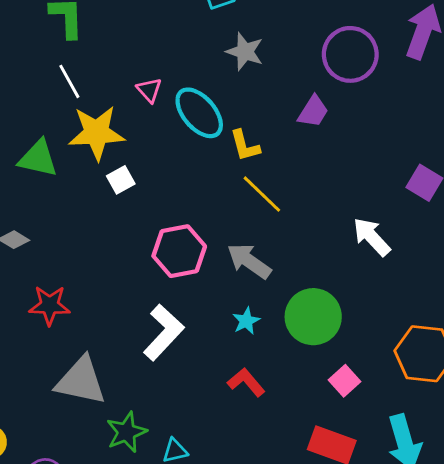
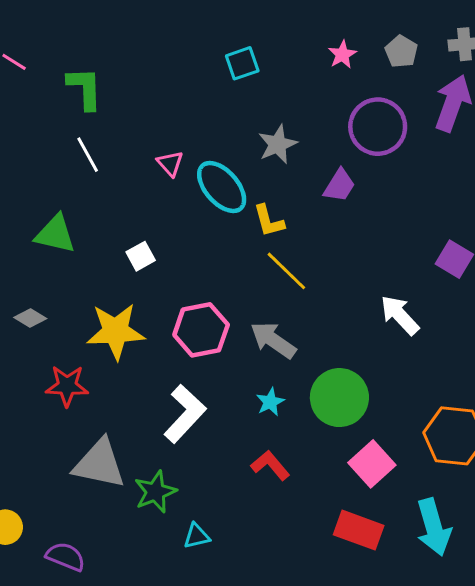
gray star: (245, 52) -> (278, 144), moved, turned 30
yellow star: (97, 133) -> (116, 331), moved
pink square: (345, 381) -> (372, 464), size x1.4
green star: (126, 432) -> (155, 492), moved

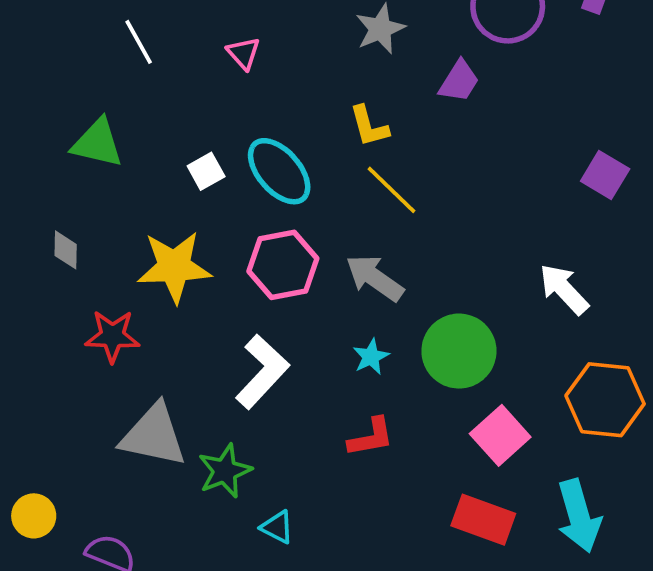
cyan ellipse: (222, 187) -> (279, 171), moved
white arrow: (400, 315) -> (564, 289), moved
gray diamond: (30, 318) -> (66, 250), turned 60
red L-shape: (270, 465) -> (371, 437), turned 120
cyan triangle: (197, 536) -> (277, 527), turned 40

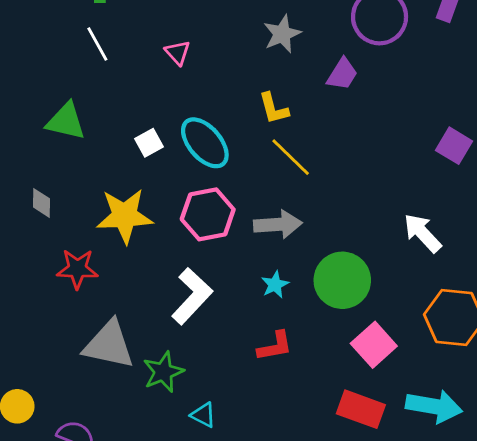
gray arrow: (375, 278) -> (278, 224), turned 141
cyan arrow: (579, 516) -> (434, 406), turned -64

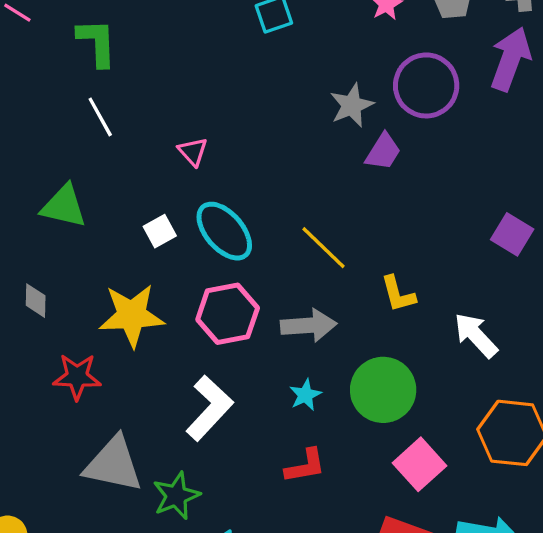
gray star: (282, 34) -> (352, 105), moved
pink triangle: (178, 53) -> (193, 152), moved
yellow L-shape: (274, 108) -> (398, 294), moved

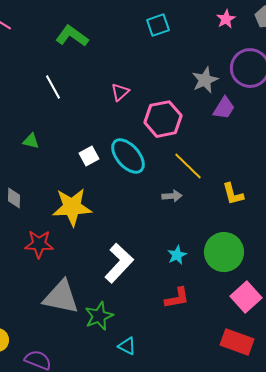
green L-shape: (97, 42) -> (72, 36), moved, turned -52
pink triangle: (193, 152) -> (120, 92), moved, turned 30
green triangle: (64, 206) -> (31, 141), size x0.6
pink hexagon: (228, 314) -> (163, 119), moved
gray arrow: (309, 325) -> (172, 196), moved, size x0.6

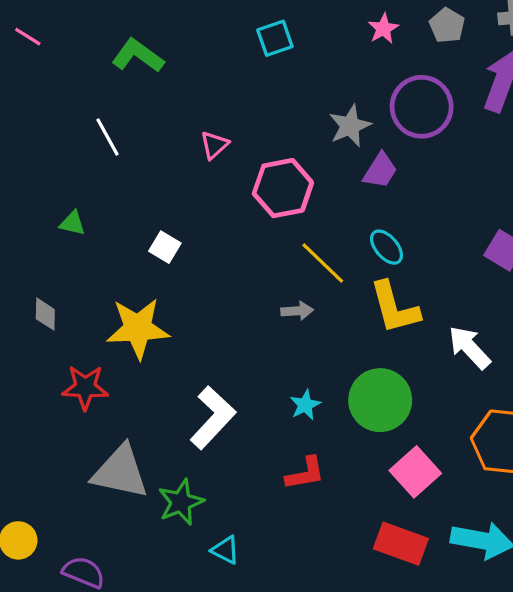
white square: (89, 156) -> (165, 247), turned -30
cyan ellipse: (128, 156) -> (387, 247), moved, size x0.6
yellow L-shape: (233, 194) -> (395, 308), size x1.5

